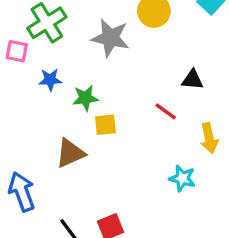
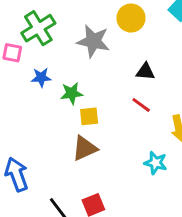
black triangle: (192, 80) -> (145, 72), moved
brown triangle: (70, 153) -> (85, 148), moved

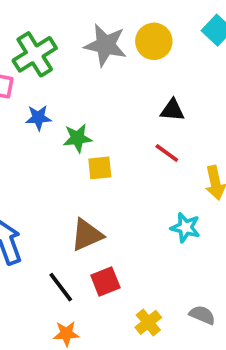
gray star: (93, 41) -> (105, 45), moved
brown triangle: (85, 148) -> (87, 235), moved

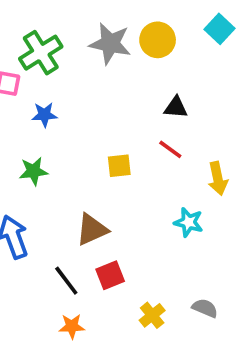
green star: (77, 138) -> (34, 171), moved
yellow square: (100, 168) -> (119, 166), moved

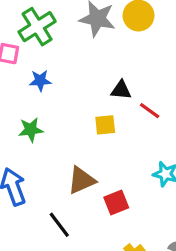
black triangle: (176, 107) -> (121, 90), moved
red square: (110, 275) -> (116, 203), moved

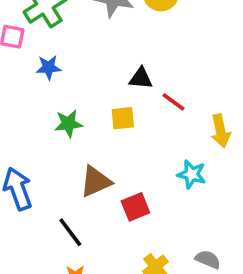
green star: (31, 130) -> (68, 124), moved

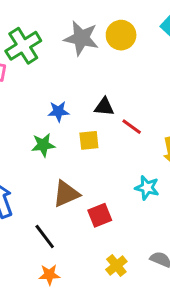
blue star: (49, 67) -> (58, 111), moved

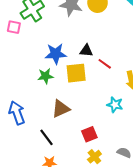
blue star: (58, 111) -> (56, 54), size x1.5
yellow square: (89, 140) -> (76, 73), size x1.5
red square: (100, 215) -> (89, 134), moved

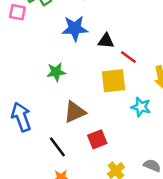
blue star: (56, 54) -> (75, 28), moved
yellow square: (76, 73) -> (113, 81), moved
red square: (89, 134) -> (97, 139), moved

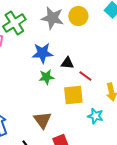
green star: (56, 72) -> (46, 77), moved
brown triangle: (75, 112) -> (42, 120), turned -42

